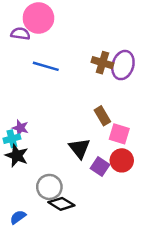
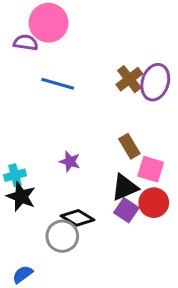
brown cross: (102, 63) -> (129, 79), turned 35
purple star: (20, 128) -> (70, 161), moved
black triangle: (80, 148) -> (125, 187), moved, turned 45
black diamond: (61, 204) -> (78, 218), moved

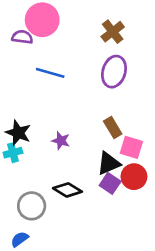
brown cross: (129, 79) -> (113, 32), moved
purple ellipse: (155, 82) -> (114, 72), moved
black star: (21, 197) -> (18, 133), moved
gray circle: (62, 236) -> (32, 206), moved

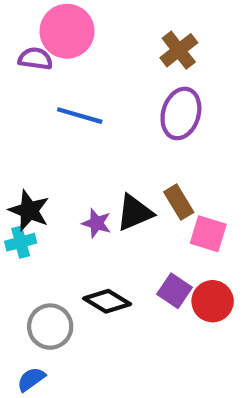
black triangle: (109, 163) -> (135, 213), moved
red circle: (134, 177) -> (213, 301), moved

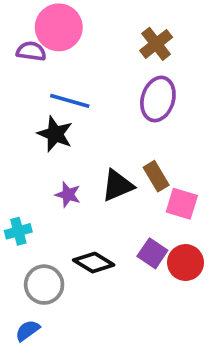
black star: (29, 211) -> (55, 134), moved
purple star: (97, 223) -> (68, 195), moved
cyan cross: (21, 242) -> (18, 231), moved

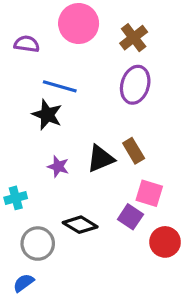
pink circle: (59, 27) -> (79, 23), moved
pink square: (182, 204) -> (149, 193), moved
red circle: (186, 263) -> (165, 242), moved

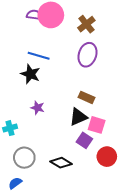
purple semicircle: (27, 44) -> (34, 15), moved
brown rectangle: (134, 151) -> (86, 97), turned -35
black triangle: (101, 159) -> (78, 117), moved
black diamond: (80, 225) -> (61, 163), moved

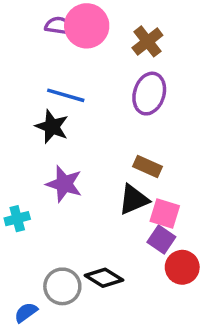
purple star: (38, 108) -> (64, 184), size x1.5
purple square: (84, 140) -> (161, 239), moved
gray circle: (24, 158) -> (62, 286), moved

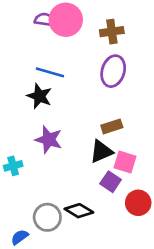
brown cross: (147, 41) -> (112, 32), turned 30
brown rectangle: (147, 167) -> (112, 126), turned -42
purple square: (161, 239) -> (111, 182), moved

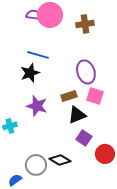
purple ellipse: (113, 71) -> (86, 72), moved, turned -35
black star: (39, 96) -> (30, 73), turned 30
brown rectangle: (112, 126) -> (69, 96), moved
pink square: (125, 162) -> (95, 96), moved

